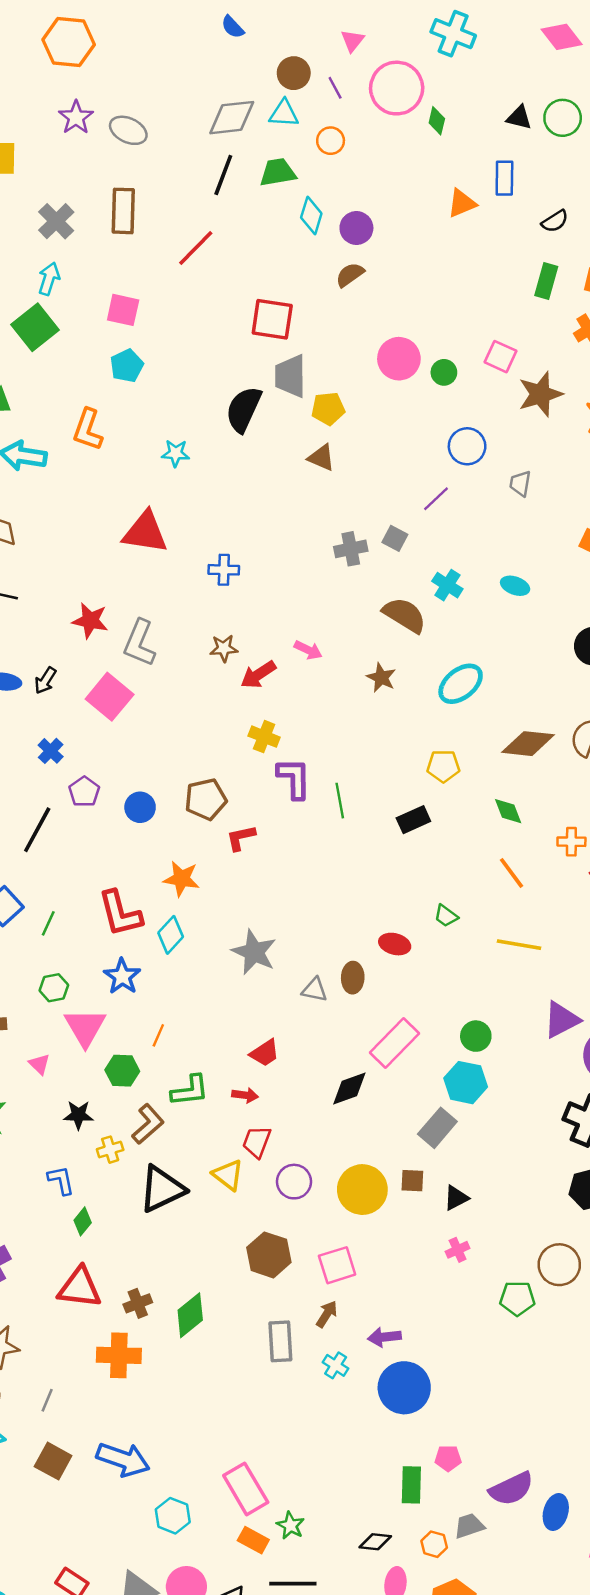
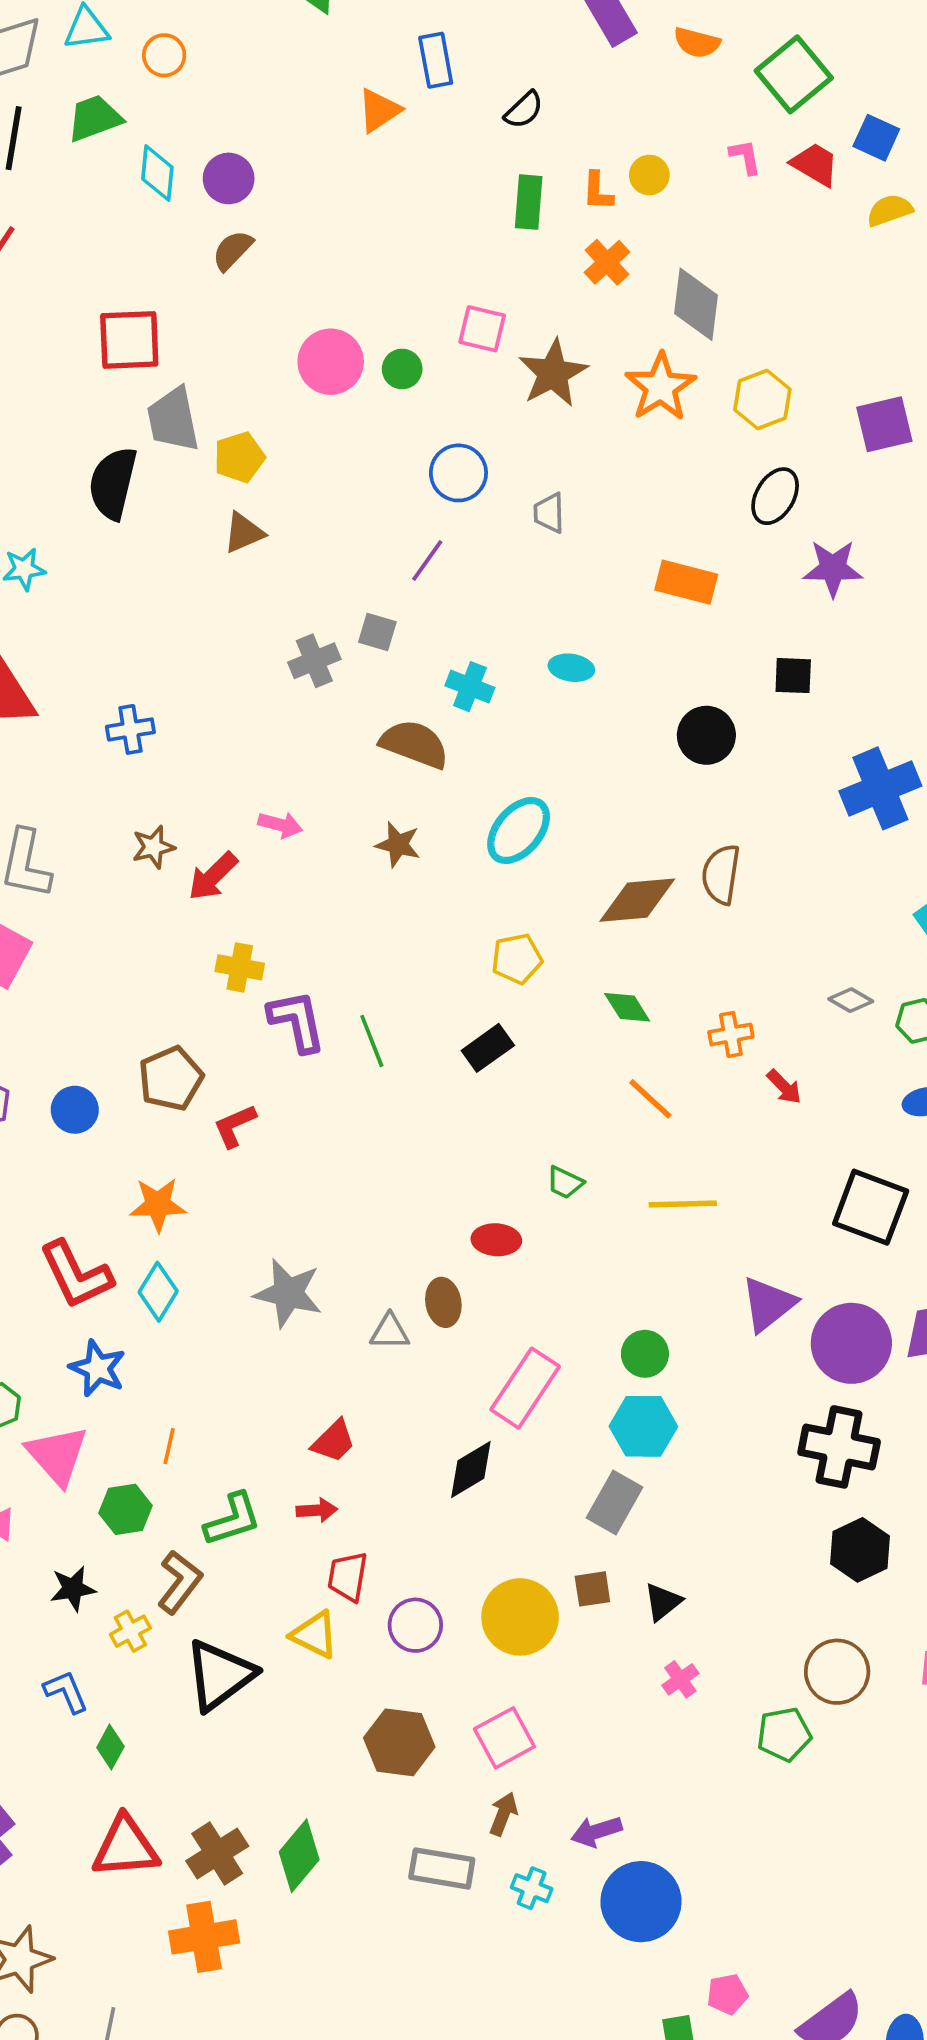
brown triangle: (321, 458) -> (244, 533), turned -36
brown cross: (138, 1303) -> (217, 1854), size x1.4
gray rectangle: (280, 1341) -> (442, 1868), turned -66

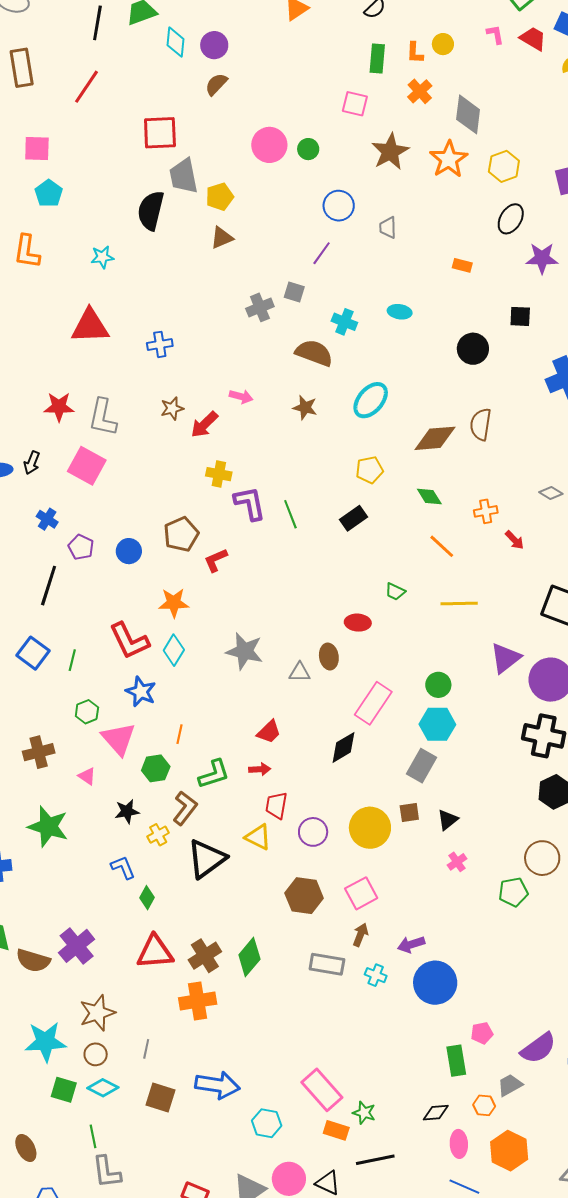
pink square: (482, 329) -> (355, 104), moved
orange rectangle: (686, 582) -> (462, 265), size x0.6

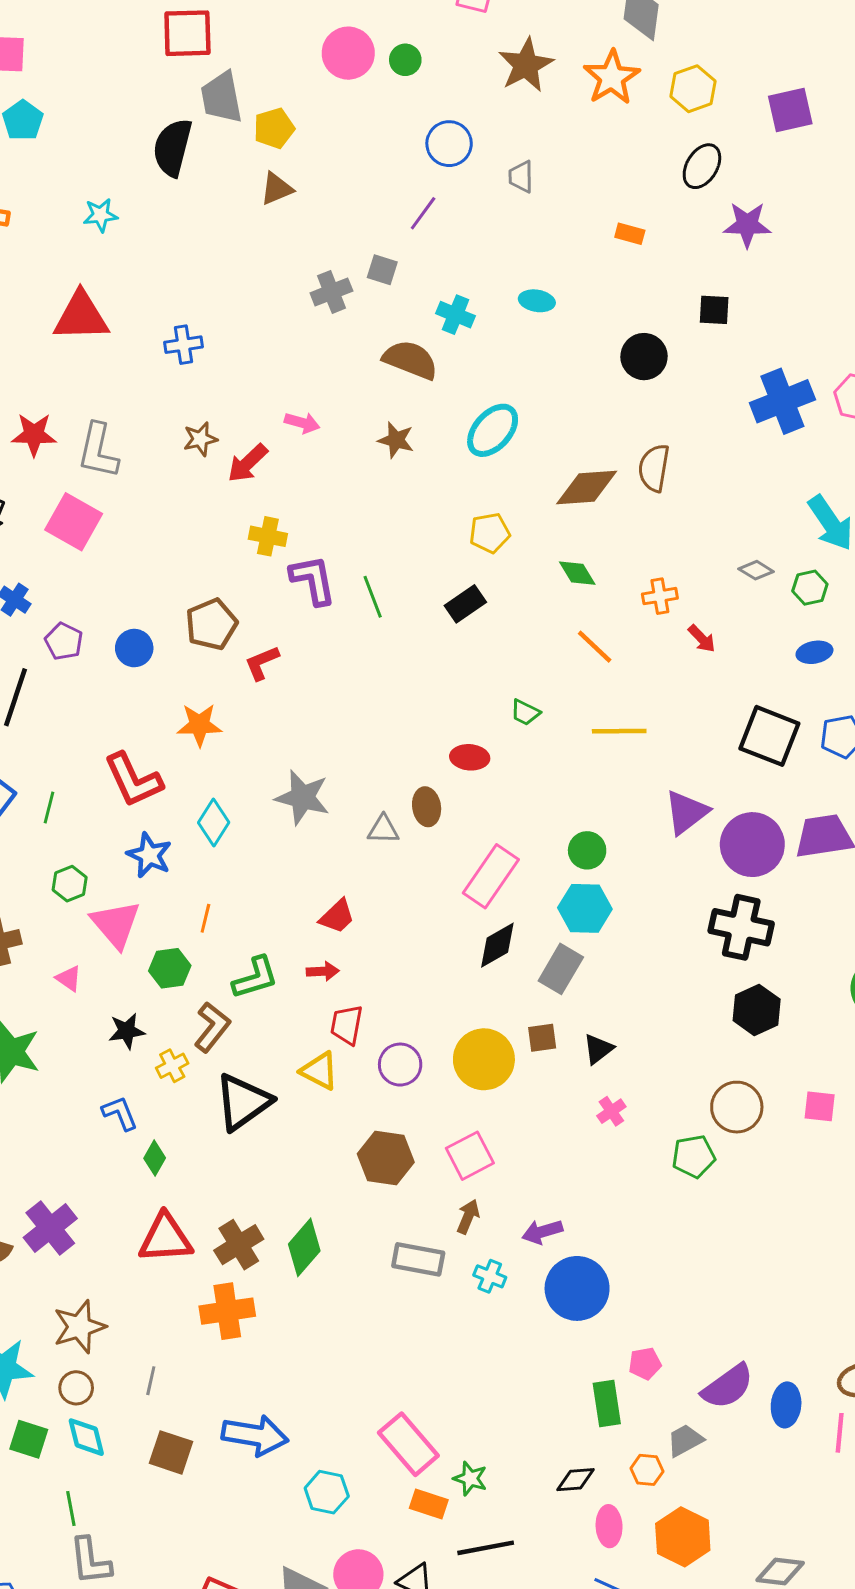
cyan diamond: (174, 650) -> (214, 822), moved
black diamond: (344, 747) -> (497, 945), moved
cyan diamond: (103, 1088) -> (86, 1437), turned 48

